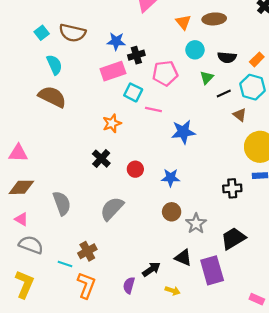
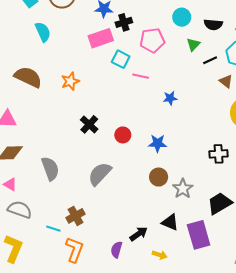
brown semicircle: (52, 97) -> (28, 77), moved
orange star: (112, 123) -> (70, 81), moved
blue star: (183, 132) -> (170, 98), size x0.6

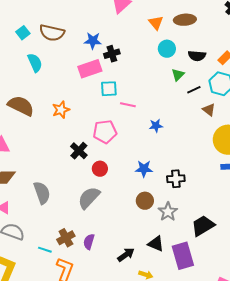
pink pentagon: (152, 40) -> (105, 132), moved
cyan square: (121, 59) -> (109, 89), turned -30
red circle: (123, 135) -> (100, 169), moved
black cross: (219, 154) -> (176, 179), moved
purple semicircle: (117, 250) -> (89, 242), moved

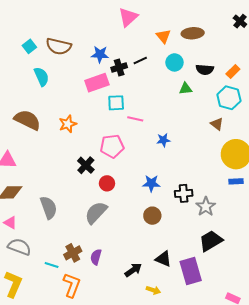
green triangle: (178, 75) -> (186, 89), turned 40
black line: (194, 90) -> (140, 60), moved
gray star: (168, 212) -> (206, 207), moved

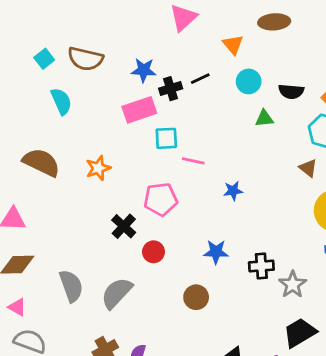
brown ellipse: (193, 33) -> (274, 22), moved
gray semicircle: (96, 213) -> (117, 293), moved
brown circle: (152, 216) -> (196, 297), moved

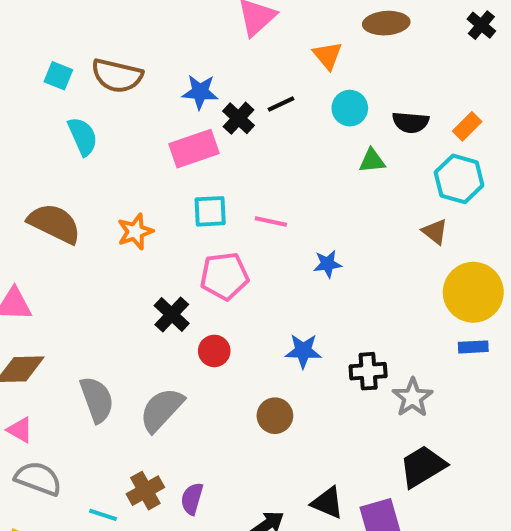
cyan square: (44, 59) -> (58, 76), turned -30
black cross: (171, 89) -> (239, 118), turned -30
cyan square: (166, 138) -> (210, 211), moved

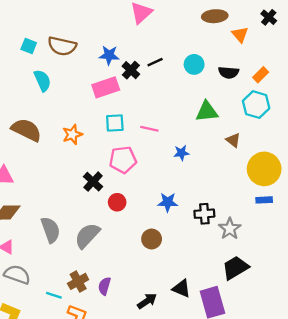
orange triangle: (328, 55) -> (240, 35), moved
green triangle: (372, 161) -> (207, 112), moved, size x1.5
brown triangle: (435, 232) -> (233, 140), moved

